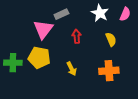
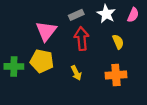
gray rectangle: (61, 14) -> (76, 15), moved
red arrow: (77, 36) -> (82, 39), size x1.5

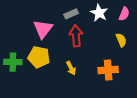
yellow semicircle: (118, 42) -> (121, 40), moved

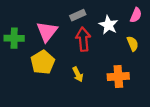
white star: (99, 13) -> (108, 25), moved
yellow pentagon: (39, 57) -> (43, 62), turned 30
green cross: (13, 62) -> (14, 38), moved

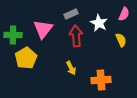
yellow pentagon: (43, 62) -> (26, 58), moved
orange cross: (118, 77) -> (101, 80), moved

